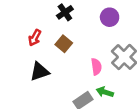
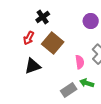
black cross: (65, 12) -> (43, 17), moved
brown square: (64, 44) -> (53, 43), size x1.5

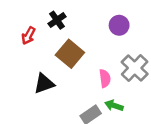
red arrow: (29, 38) -> (28, 36), moved

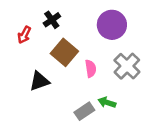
purple circle: (119, 25) -> (112, 25), size x1.5
pink semicircle: (105, 78) -> (91, 69), moved

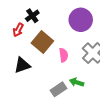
red arrow: (24, 35) -> (18, 30), moved

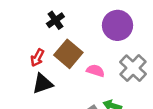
red arrow: (18, 30) -> (37, 58), moved
pink semicircle: (64, 55) -> (96, 71), turned -64

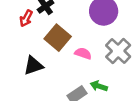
red arrow: (37, 58) -> (26, 18), moved

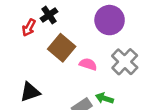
black triangle: (33, 66) -> (30, 92), moved

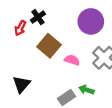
black triangle: (30, 92) -> (21, 84), turned -30

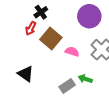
red arrow: (20, 28) -> (31, 28), moved
black triangle: (21, 84) -> (26, 74), turned -36

